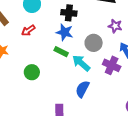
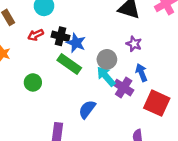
black cross: (69, 13) -> (60, 36), moved
green rectangle: (61, 52) -> (69, 64), size x1.5
cyan arrow: (81, 63) -> (106, 76), moved

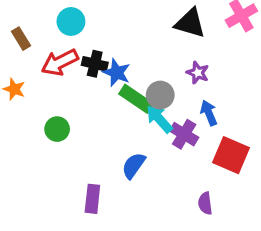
red arrow: (36, 35) -> (60, 62), size x1.6
green rectangle: (69, 64) -> (136, 99), moved

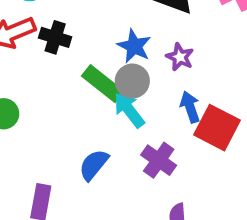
blue star: (117, 73) -> (134, 46), moved
purple cross: (184, 134) -> (159, 160), moved
red square: (231, 155) -> (217, 128), moved

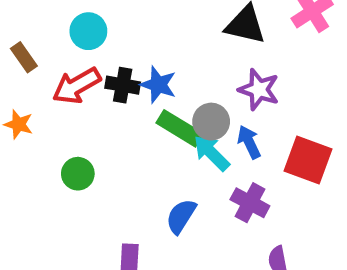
blue star: (134, 46) -> (158, 85), moved
purple star: (180, 57) -> (259, 89), size x1.4
blue arrow: (190, 107) -> (249, 142), moved

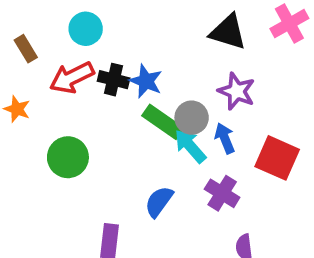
green circle: (78, 174) -> (68, 157), size x1.4

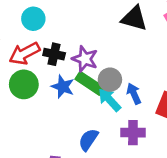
blue star: (146, 81) -> (63, 87), moved
purple star: (237, 91) -> (85, 59), moved
green circle: (68, 157) -> (24, 84), moved
purple cross: (222, 193) -> (133, 133), turned -30

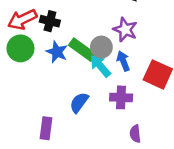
purple star: (85, 59) -> (125, 30), moved

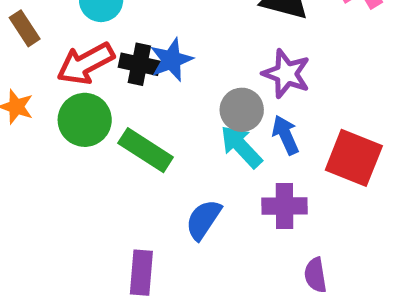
green rectangle: (82, 50) -> (146, 150), moved
blue star: (57, 52) -> (171, 60), moved, turned 30

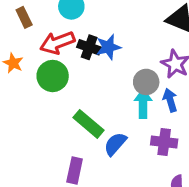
cyan arrow: (241, 147) -> (143, 104), turned 36
green rectangle: (146, 150) -> (89, 124), moved

